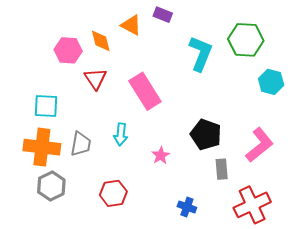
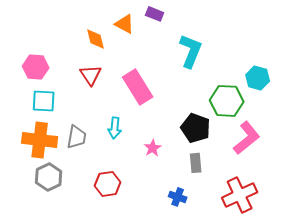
green hexagon: (246, 40) -> (227, 101), moved
pink hexagon: (68, 50) -> (36, 67), moved
gray rectangle: (222, 169) -> (196, 163), moved

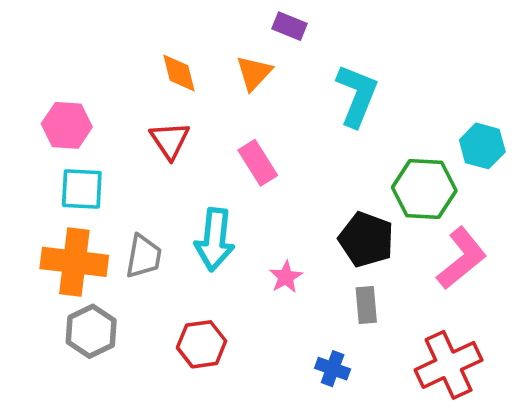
orange triangle: (125, 24) -> (254, 73), moved, turned 45
pink rectangle: (138, 87) -> (258, 163), size x0.7
cyan arrow: (115, 128) -> (215, 240), size x1.5

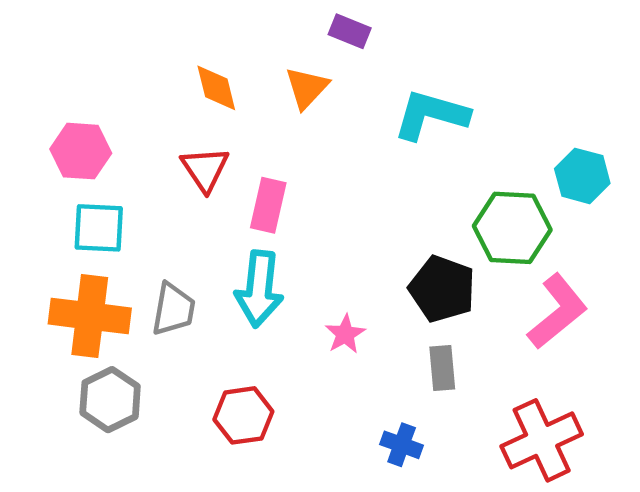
cyan L-shape: (357, 95) -> (431, 115), turned -96
pink rectangle: (258, 163) -> (268, 205), moved, turned 45

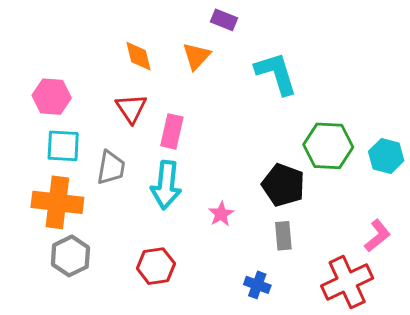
cyan L-shape: (431, 115) -> (276, 73), turned 57
cyan hexagon: (582, 176) -> (386, 156), moved
gray trapezoid: (173, 309) -> (111, 168), moved
pink L-shape: (557, 311) -> (377, 236), moved, size x0.7

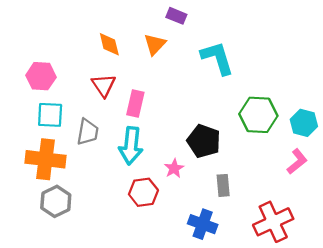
black pentagon: (283, 185) -> (204, 141), moved
pink L-shape: (377, 236) -> (297, 162), moved
red hexagon: (156, 266) -> (143, 192), moved
blue cross: (257, 285) -> (203, 224), size x1.4

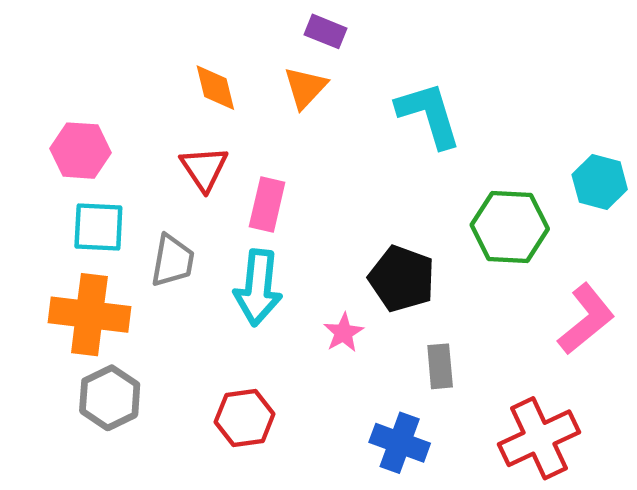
purple rectangle: (176, 16) -> (325, 31), moved
cyan hexagon: (304, 123) -> (600, 182), moved
pink L-shape: (297, 162) -> (586, 319), size x1.4
red hexagon: (143, 192) -> (245, 418), moved

